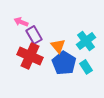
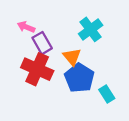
cyan cross: (86, 41) -> (91, 29), moved
cyan rectangle: (86, 67) -> (107, 94), moved

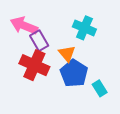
pink arrow: (26, 27) -> (24, 26), size x1.6
cyan cross: (91, 29) -> (84, 28), turned -30

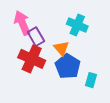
pink arrow: (24, 26) -> (22, 23), turned 45
cyan rectangle: (100, 88) -> (91, 80), turned 48

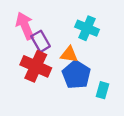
orange triangle: (61, 48) -> (69, 54), turned -42

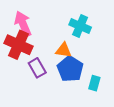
purple rectangle: (41, 41) -> (37, 68), moved
red cross: (36, 66) -> (19, 45), moved

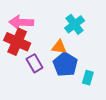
pink arrow: (23, 24) -> (21, 22), turned -65
cyan cross: (80, 26) -> (75, 24), turned 30

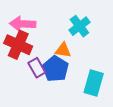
blue pentagon: (65, 64) -> (55, 69), moved
cyan rectangle: (88, 78) -> (94, 83), size x1.6

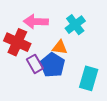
pink arrow: (23, 24) -> (36, 22), moved

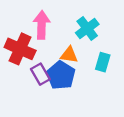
pink arrow: (36, 22) -> (42, 25), turned 90
cyan rectangle: (89, 78) -> (103, 62), moved, size x0.7

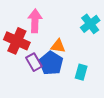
cyan cross: (87, 29) -> (90, 24), moved
cyan rectangle: (103, 62) -> (81, 72), moved

